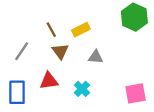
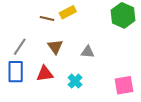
brown line: (51, 30) -> (47, 19), moved, turned -48
yellow rectangle: (81, 30) -> (68, 12), moved
blue rectangle: (17, 92) -> (16, 72), moved

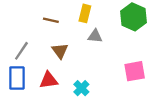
yellow rectangle: (68, 12) -> (85, 13), moved, turned -49
gray triangle: (88, 52) -> (95, 36), moved
pink square: (124, 85) -> (135, 71), moved

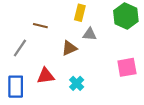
brown line: (51, 20) -> (40, 26), moved
brown triangle: (60, 51) -> (69, 48), moved, turned 42
blue rectangle: (17, 78) -> (16, 87), moved

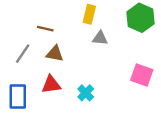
brown triangle: (69, 48) -> (55, 54), moved, turned 35
pink square: (127, 67) -> (142, 75), turned 30

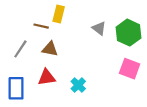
yellow rectangle: (89, 14) -> (59, 14), moved
green hexagon: (141, 18) -> (128, 33), moved
gray triangle: (100, 38) -> (99, 28), moved, turned 32

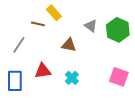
yellow rectangle: (59, 14) -> (54, 13), turned -56
brown triangle: (50, 49) -> (69, 45), moved
pink square: (130, 69) -> (119, 77), moved

